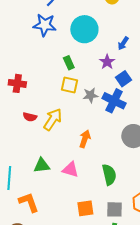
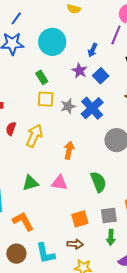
blue square: (123, 79) -> (101, 76), moved
blue cross: (114, 101) -> (92, 108), turned 30
red semicircle: (30, 117) -> (11, 129), moved, turned 104

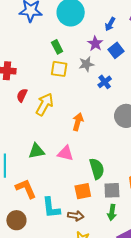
gray star: (68, 106) -> (86, 64), moved
blue cross: (92, 108) -> (105, 82), size x0.6
green semicircle: (98, 182) -> (97, 169), moved
cyan L-shape: (45, 253) -> (51, 208), moved

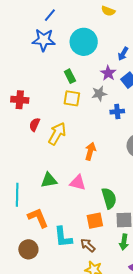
blue cross: (105, 82) -> (117, 112), turned 32
brown arrow: (76, 216) -> (88, 245), turned -147

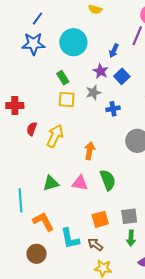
green semicircle: (109, 198) -> (108, 180), moved

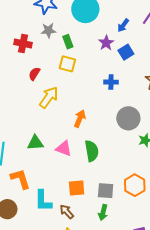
gray star: (93, 92) -> (48, 30), moved
red cross: (15, 106) -> (23, 44), moved
red semicircle: (32, 129) -> (34, 74), moved

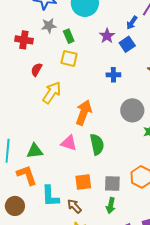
blue arrow: (123, 25) -> (132, 23), moved
orange arrow: (80, 119) -> (84, 113), size x1.4
green triangle: (35, 143) -> (35, 151), moved

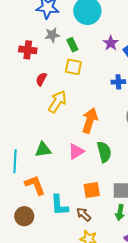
pink triangle: (69, 143) -> (76, 151), turned -48
green triangle: (35, 151) -> (43, 150), moved

